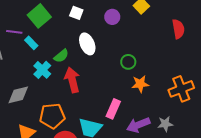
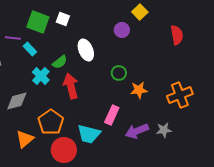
white square: (76, 13) -> (63, 19), moved
green square: (39, 16) -> (38, 22), turned -30
purple circle: (112, 17) -> (122, 30), moved
green circle: (128, 62) -> (119, 73), moved
orange pentagon: (52, 116) -> (51, 122), turned -30

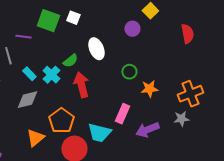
cyan rectangle: (30, 49) -> (29, 74), moved
gray star: (164, 130) -> (181, 119), moved

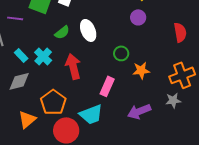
purple circle: (132, 29) -> (138, 17), moved
red semicircle: (187, 34) -> (180, 32), moved
green semicircle: (70, 61) -> (62, 32), moved
pink rectangle: (122, 114) -> (107, 86), moved
cyan trapezoid: (99, 133) -> (91, 114), turned -35

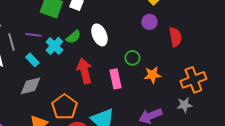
purple line: (15, 18) -> (33, 35), moved
red semicircle: (180, 32) -> (175, 37), moved
cyan cross: (43, 56) -> (54, 46), moved
pink rectangle: (107, 86) -> (115, 79), moved, turned -36

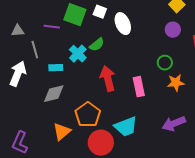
purple line: (33, 35) -> (52, 27), moved
white ellipse: (99, 35) -> (123, 24), moved
green circle: (132, 58) -> (165, 63), moved
cyan rectangle: (32, 60) -> (56, 68), turned -48

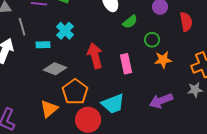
green semicircle: (97, 45) -> (130, 22), moved
gray diamond: (54, 94) -> (55, 69), moved, turned 35

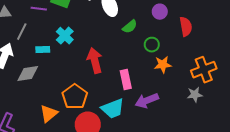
gray line: (22, 27) -> (22, 32), turned 42
pink rectangle: (126, 64) -> (126, 80), moved
gray diamond: (55, 69) -> (28, 74), moved, turned -30
purple arrow: (161, 101) -> (147, 101), moved

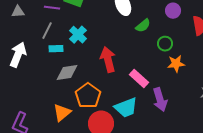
gray line: (22, 32) -> (47, 31), moved
gray diamond: (28, 74) -> (67, 73), moved
pink rectangle: (126, 80) -> (139, 79), turned -36
purple arrow: (147, 101) -> (160, 100), turned -85

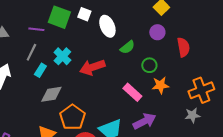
cyan rectangle: (56, 49) -> (40, 70), turned -56
red arrow: (108, 60) -> (92, 67), moved, turned -95
pink rectangle: (139, 79) -> (132, 92), moved
purple arrow: (160, 100) -> (144, 121), turned -100

